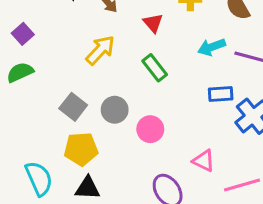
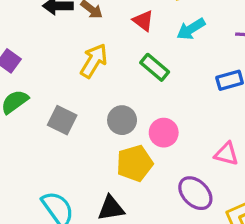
cyan arrow: (212, 47) -> (191, 29), moved
gray square: (73, 107) -> (62, 120), moved
yellow pentagon: (81, 149) -> (135, 163), moved

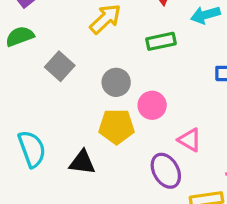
green rectangle: (155, 67) -> (161, 41), turned -68
pink triangle: (227, 154) -> (190, 140), moved

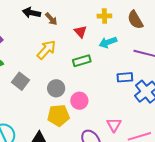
pink triangle: (190, 140) -> (114, 125), moved, turned 35

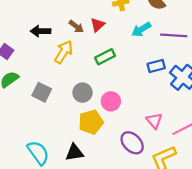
black arrow: (32, 13) -> (41, 31), moved
brown arrow: (51, 19) -> (76, 27), moved
red triangle: (80, 32) -> (98, 25), turned 40
cyan arrow: (108, 42) -> (141, 29), moved

